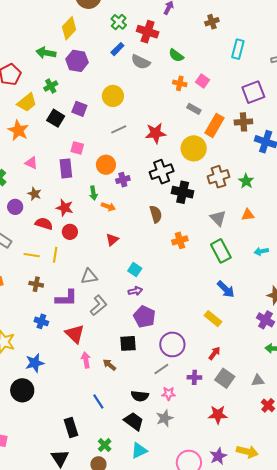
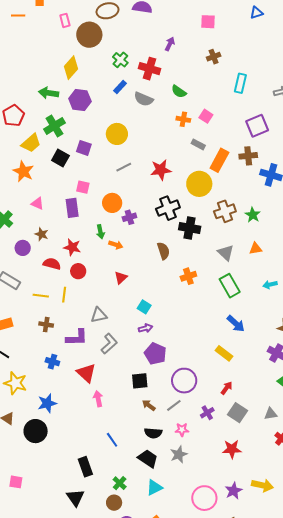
green cross: (51, 86) -> (54, 126), size x1.5
brown arrow: (109, 365) -> (149, 405), moved
purple cross: (194, 377) -> (207, 413), turned -32

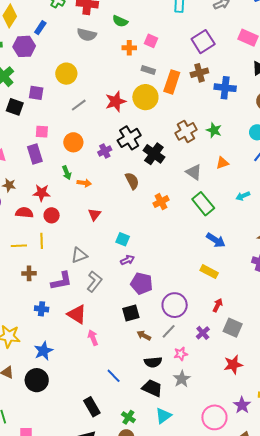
blue rectangle: (120, 87) -> (40, 28), moved
yellow circle: (199, 184) -> (145, 97), moved
purple cross: (129, 217) -> (105, 151), moved
black cross: (190, 228) -> (154, 154), turned 35

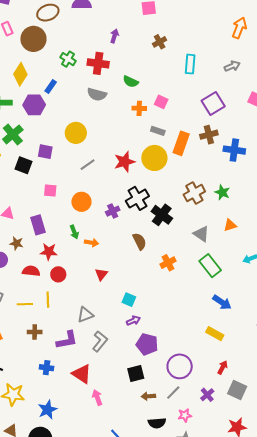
purple rectangle: (35, 154) -> (38, 225), moved
brown arrow: (144, 335) -> (148, 396), turned -32

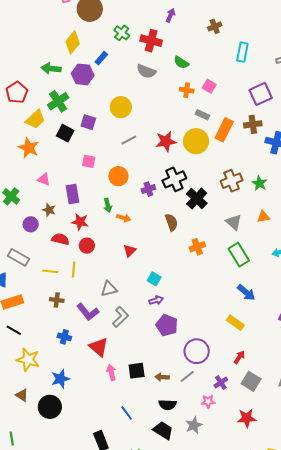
purple L-shape: (67, 340) -> (88, 312), turned 55
black square: (136, 374) -> (137, 371), moved
pink star: (185, 415) -> (208, 401), moved

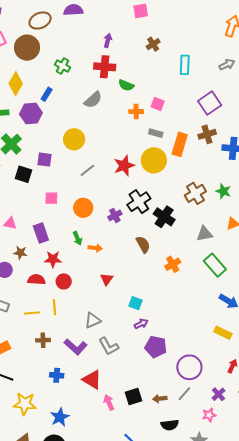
red cross: (151, 41) -> (105, 67), moved
gray semicircle: (146, 71) -> (93, 100), turned -54
gray triangle: (234, 222) -> (204, 234), turned -42
gray L-shape: (120, 317) -> (109, 346), turned 115

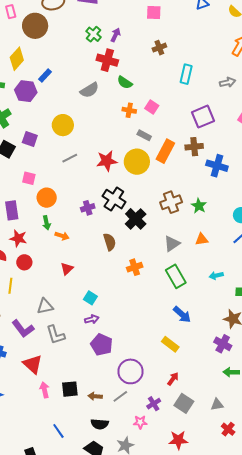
green cross: (62, 66) -> (93, 34), moved
black cross: (139, 202) -> (114, 199), turned -35
orange circle: (83, 208) -> (47, 198), moved
gray triangle: (204, 234) -> (172, 244), turned -36

